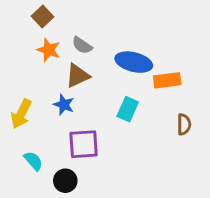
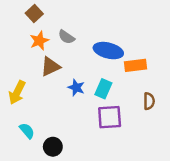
orange star: (49, 50) -> (39, 41), turned 30
brown triangle: (77, 76) -> (50, 67), moved
blue star: (64, 105) -> (76, 88), moved
purple square: (84, 144) -> (110, 117), moved

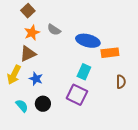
brown triangle: (50, 67) -> (28, 54), moved
blue star: (76, 88) -> (36, 79), moved
purple square: (110, 117) -> (77, 95), moved, turned 30
black circle: (53, 147) -> (43, 104), moved

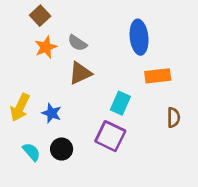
blue ellipse: (88, 41) -> (139, 37), moved, turned 70
brown triangle: (28, 54) -> (80, 73), moved

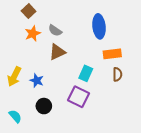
brown semicircle: (173, 117) -> (117, 74), moved
cyan semicircle: (31, 152) -> (15, 116), moved

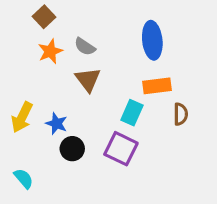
brown triangle: (57, 52) -> (88, 80), turned -42
orange rectangle: (112, 54) -> (157, 86), moved
black circle: (44, 106) -> (72, 149), moved

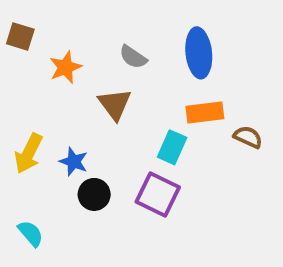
brown square: (44, 17) -> (20, 36), moved, turned -30
gray semicircle: (85, 47) -> (133, 57), moved
brown semicircle: (181, 114) -> (248, 137), moved, turned -65

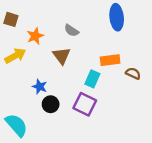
blue ellipse: (199, 53) -> (117, 17), moved
yellow arrow: (28, 153) -> (15, 56), moved, turned -145
cyan semicircle: (31, 233) -> (16, 125), size x1.6

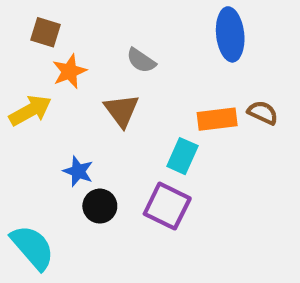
brown square: (11, 19) -> (46, 32), moved
brown semicircle: (133, 73) -> (263, 113), moved

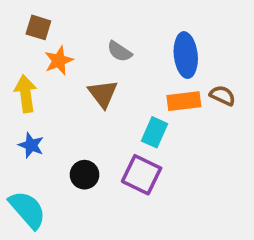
blue ellipse: (230, 34) -> (186, 55), moved
yellow arrow: (30, 110) -> (26, 94), turned -69
blue star: (78, 171) -> (31, 145), moved

